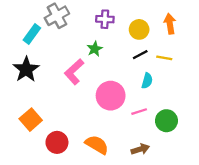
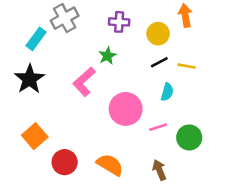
orange arrow: (170, 24) -> (185, 15), moved
brown arrow: (140, 149) -> (159, 170), turned -96

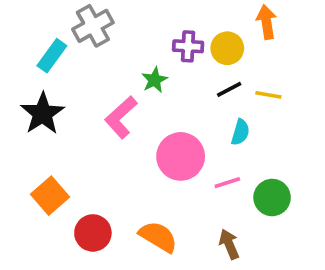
purple cross: (119, 22) -> (188, 46), moved

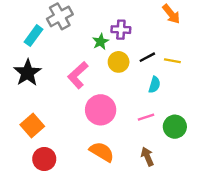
orange arrow: (266, 22) -> (171, 14), turned 150
yellow circle: (227, 48) -> (119, 62), moved
green star: (154, 80) -> (101, 42), moved
pink circle: (181, 156) -> (101, 110), moved
red circle: (93, 233) -> (44, 159), moved

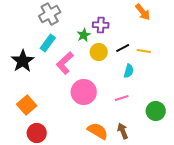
cyan rectangle: (33, 36) -> (48, 43), moved
green circle: (175, 127) -> (156, 111), moved
orange semicircle: (102, 152) -> (98, 131), moved

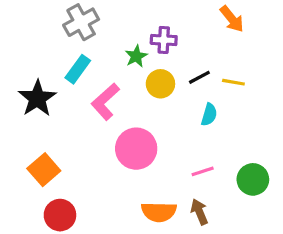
pink line: (122, 98) -> (203, 171), moved
orange semicircle: (98, 131) -> (159, 212), turned 150

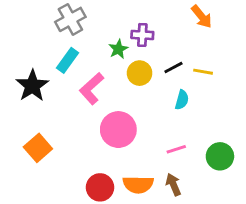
red circle: (60, 215) -> (100, 187), moved

